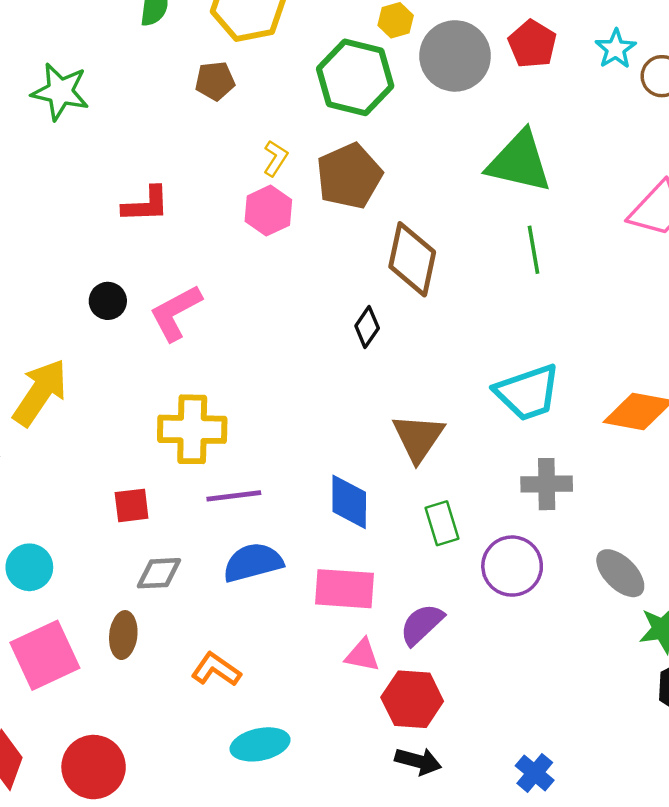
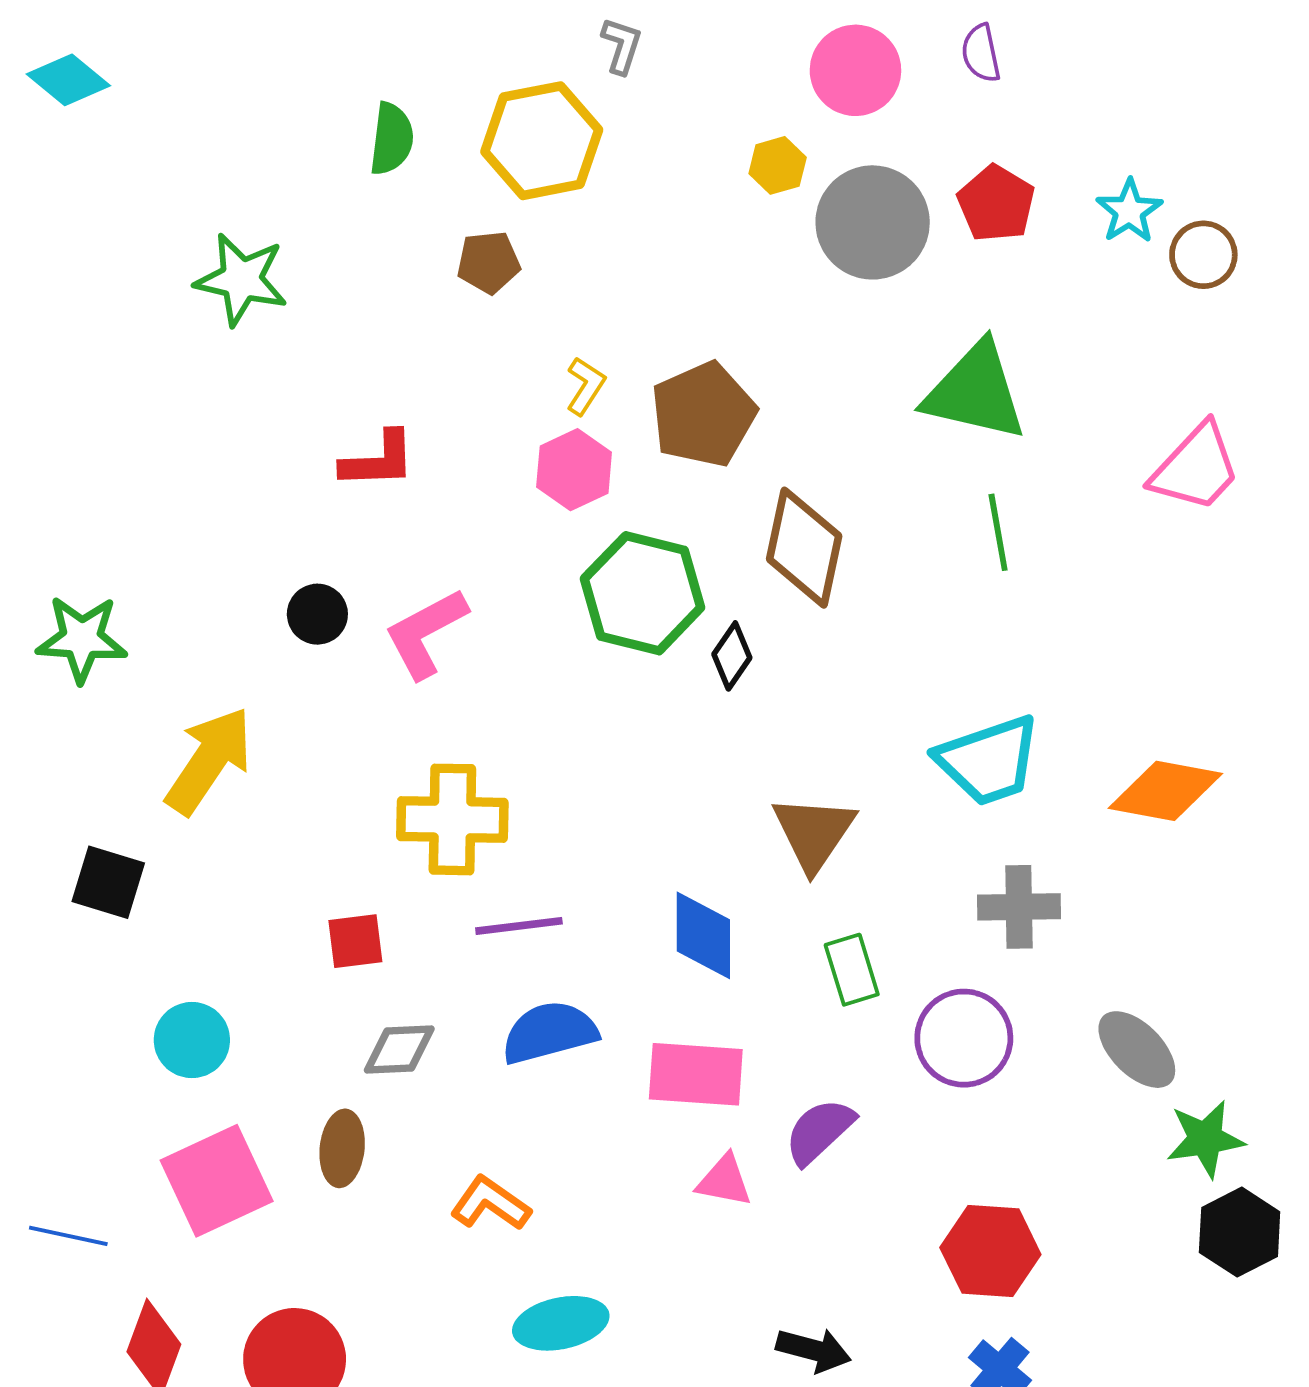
green hexagon: (355, 77) -> (643, 593), moved
red hexagon: (412, 699) -> (990, 1251), moved

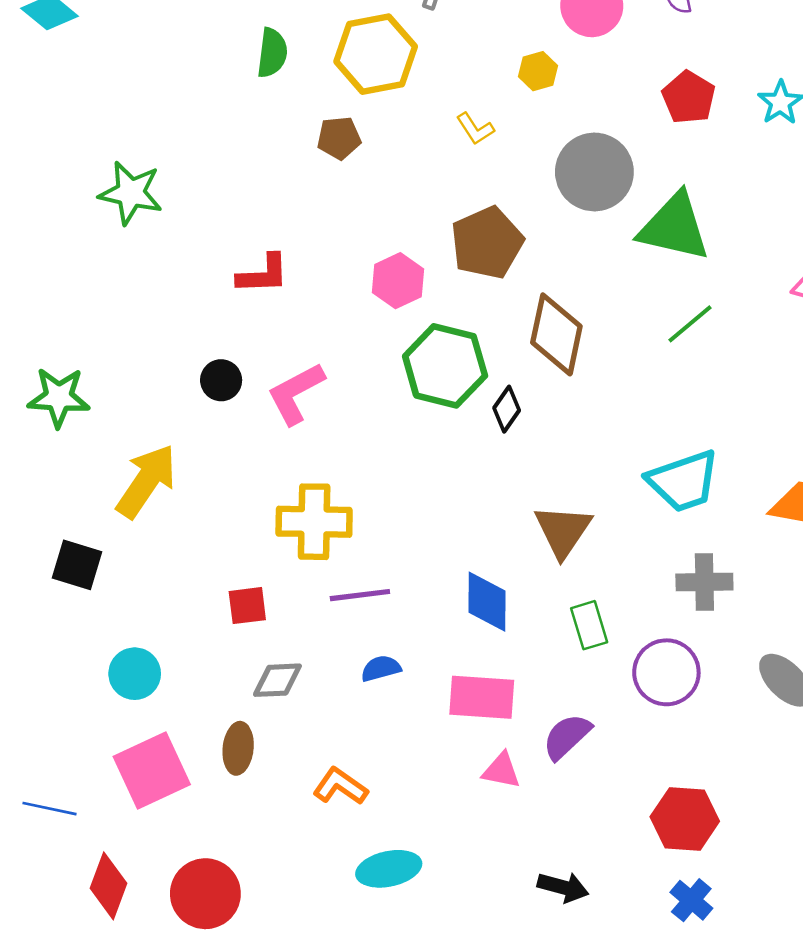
gray circle: (873, 222) -> (594, 172), moved
green star: (241, 279) -> (131, 193), moved
yellow L-shape: (585, 386) -> (475, 129), moved, turned 114
green line: (998, 532) -> (690, 324), turned 60
blue semicircle: (549, 1032) -> (381, 668), size x0.6

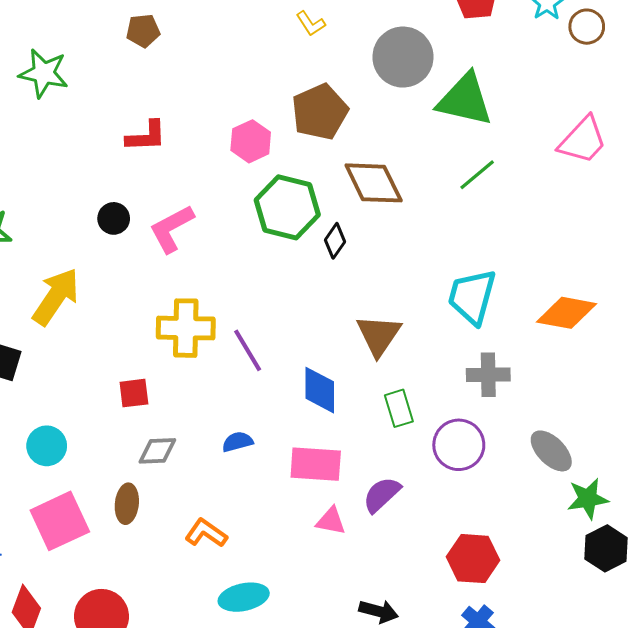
brown pentagon: (339, 138) -> (143, 31), moved
brown diamond: (556, 334) -> (374, 183), turned -38
cyan trapezoid: (683, 481) -> (472, 297), turned 124
purple line: (360, 595) -> (248, 350), moved, turned 66

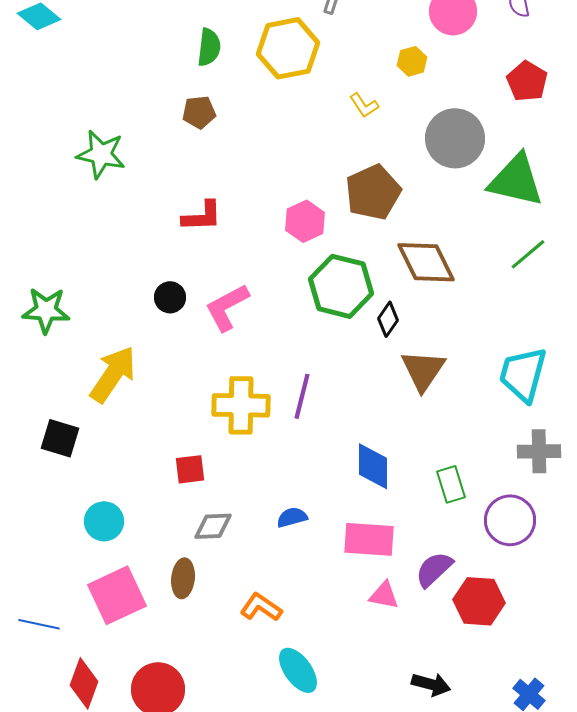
brown triangle: (379, 335) -> (423, 370), moved
purple line: (248, 350) -> (302, 396), moved, turned 45
red hexagon: (473, 559) -> (479, 601), moved
cyan ellipse: (244, 597) -> (298, 670), turned 66

